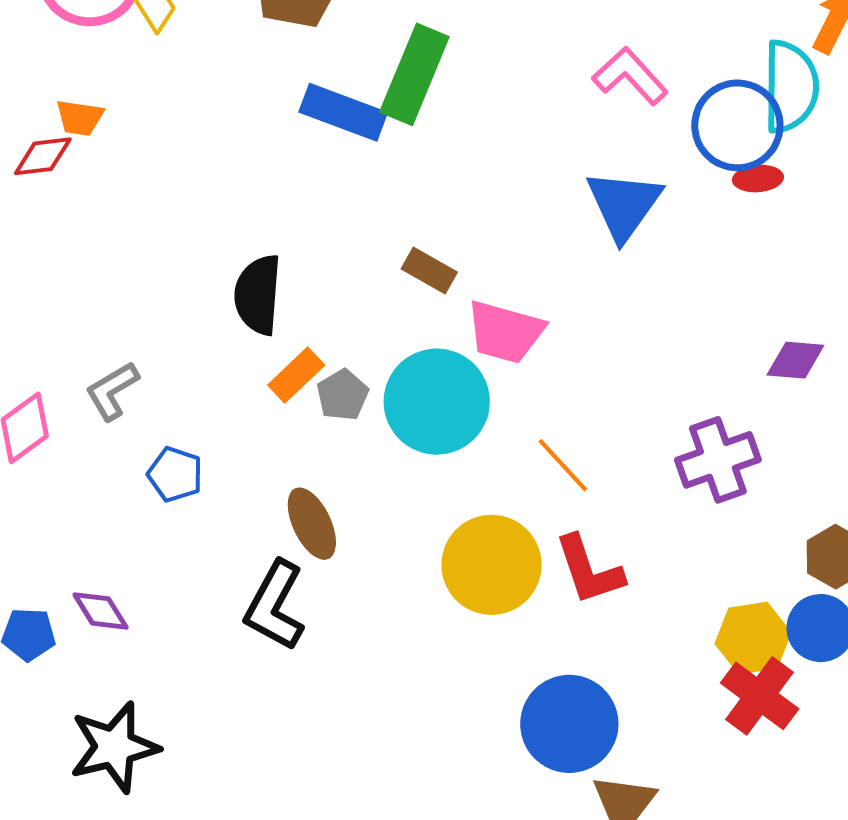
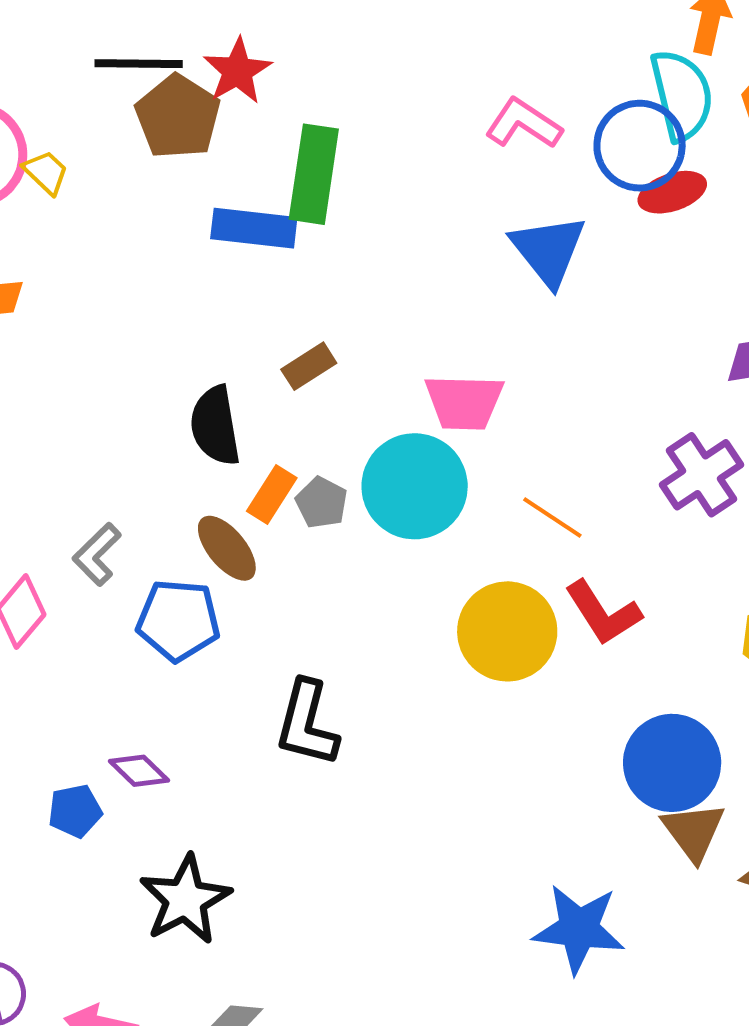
red ellipse: (758, 179) -> (672, 192), size x1.4
brown rectangle: (429, 271) -> (309, 366), moved, turned -48
blue pentagon: (175, 474) -> (178, 620), size x1.5
brown ellipse: (312, 524) -> (227, 548), moved
blue circle: (569, 724) -> (672, 763), moved

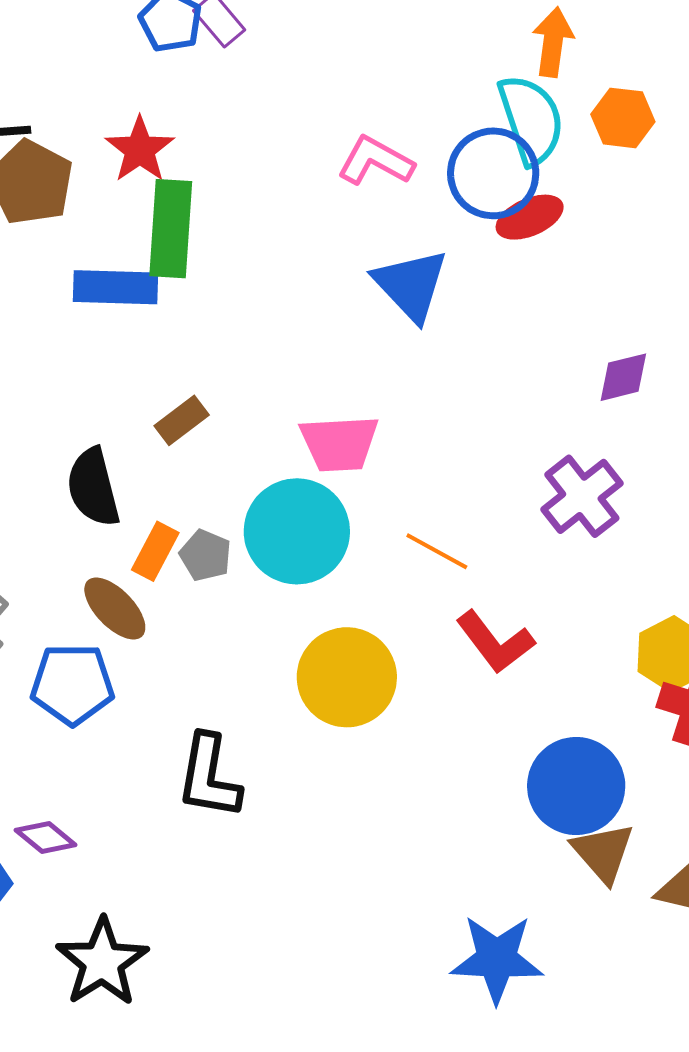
red star: (237, 71) -> (140, 150), moved
yellow circle: (507, 631) -> (347, 677), moved

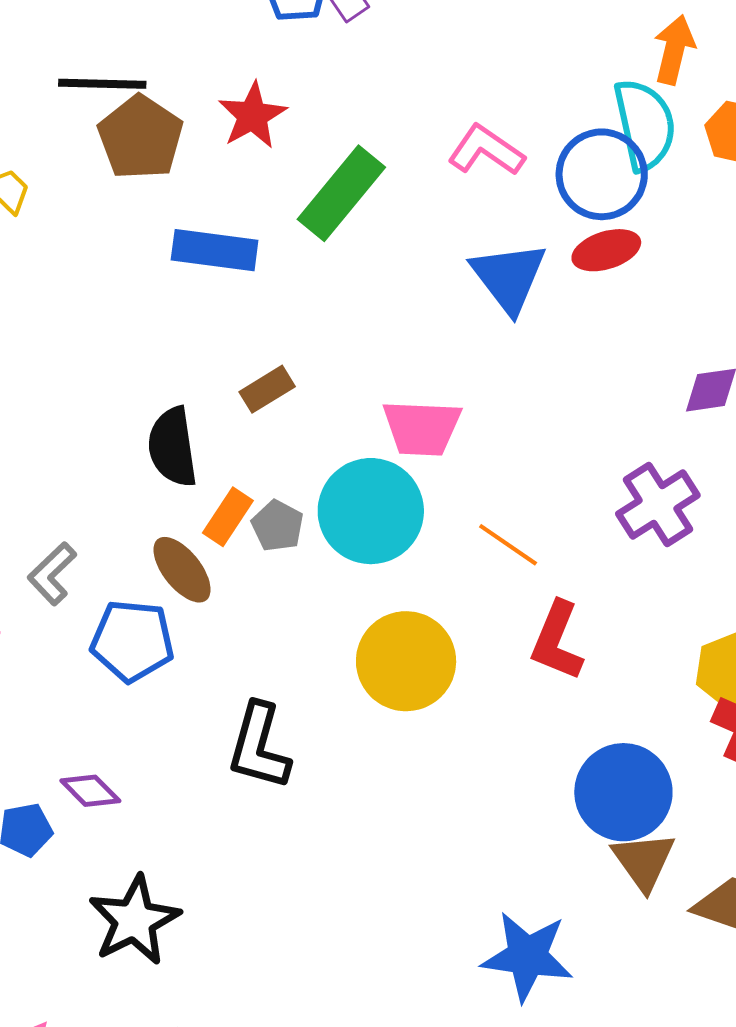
red ellipse: (530, 217) -> (606, 250), moved
green rectangle: (171, 229) -> (341, 193), moved, turned 30
red L-shape: (495, 642) -> (557, 641), turned 54

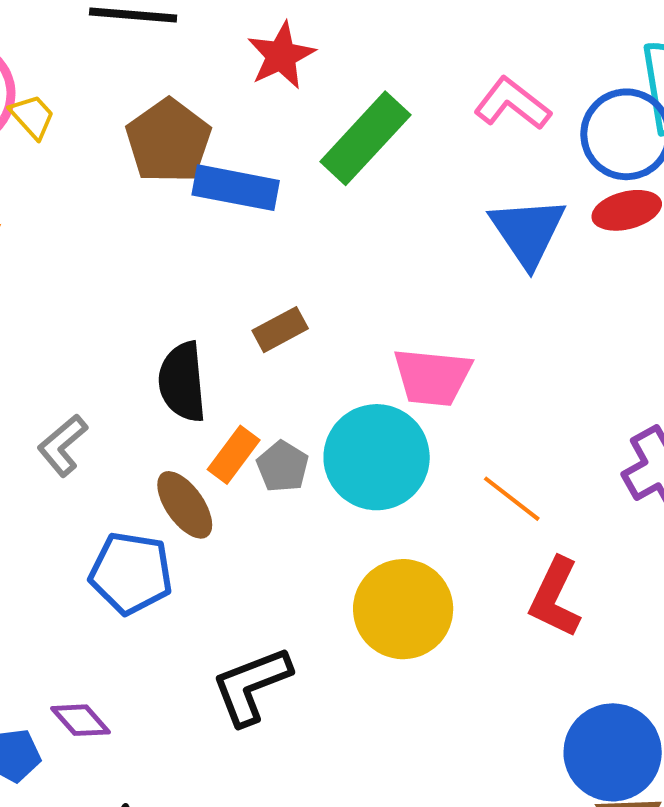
brown pentagon: (141, 137) -> (168, 141), moved
gray L-shape: (52, 574) -> (63, 445), moved
black L-shape: (259, 746) -> (251, 686), turned 50

